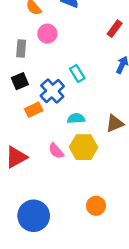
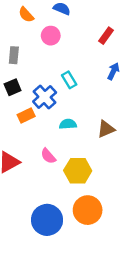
pink circle: (47, 34) -> (51, 36), moved
yellow hexagon: (84, 147) -> (78, 171), moved
orange circle: (96, 206) -> (88, 210), size x1.5
blue circle: (34, 216) -> (47, 220), moved

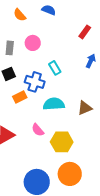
pink circle: (51, 36) -> (33, 43), moved
blue cross: (45, 97) -> (35, 82), turned -30
cyan semicircle: (68, 124) -> (54, 104), size x1.5

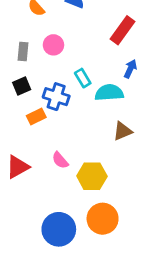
red rectangle: (85, 32) -> (122, 30), size x1.5
cyan semicircle: (54, 104) -> (109, 93), moved

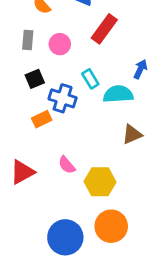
red rectangle: (122, 30) -> (104, 29), moved
gray rectangle: (23, 52) -> (28, 40), moved
black square: (22, 86) -> (35, 79), moved

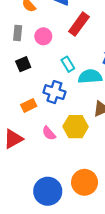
blue cross: (63, 98) -> (54, 92), moved
orange rectangle: (42, 119) -> (29, 105), moved
yellow hexagon: (100, 182) -> (76, 127), moved

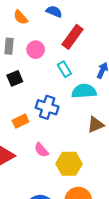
cyan rectangle: (68, 64) -> (64, 69), moved
yellow hexagon: (76, 127) -> (69, 164), moved

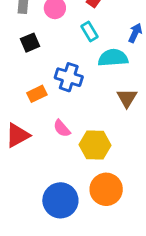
brown triangle: (96, 125) -> (127, 98), turned -36

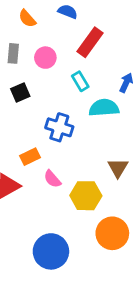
orange rectangle: (37, 94) -> (30, 157), moved
brown triangle: (127, 98) -> (118, 168), moved
orange circle: (106, 189) -> (112, 233), moved

